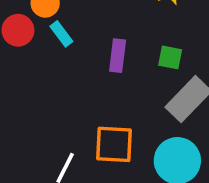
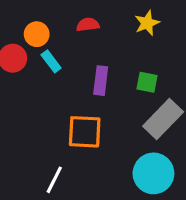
orange square: (114, 144) -> (85, 132), moved

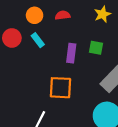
orange circle: (37, 34) -> (35, 15), moved
green square: (147, 82) -> (96, 48), moved

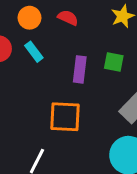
red semicircle: (63, 15) -> (68, 18), turned 32

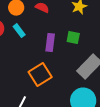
orange square: (65, 117) -> (40, 75), turned -35

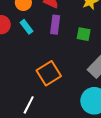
purple rectangle: (50, 43) -> (55, 25), moved

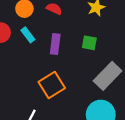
purple rectangle: (55, 25) -> (55, 44), moved

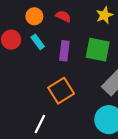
green square: (89, 43) -> (98, 50), size x1.6

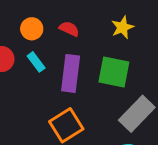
purple rectangle: (64, 51) -> (71, 73), size x1.4

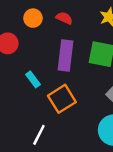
cyan rectangle: (36, 62) -> (33, 79), moved

